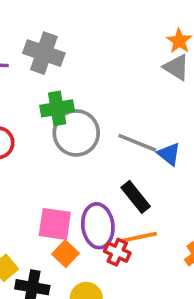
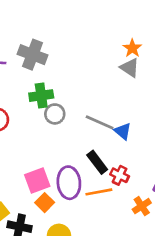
gray circle: (76, 133) -> (55, 114), size x0.6
pink square: (55, 224) -> (37, 180), turned -30
red cross: (117, 252) -> (120, 175), moved

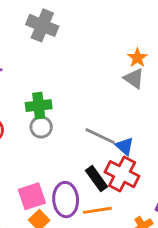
gray cross: (33, 55) -> (42, 25), moved
gray circle: (55, 114) -> (41, 127), moved
red cross: (120, 175) -> (122, 174), moved, size x1.6

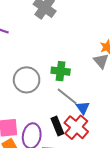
green cross: (39, 106) -> (61, 71), moved
gray circle: (41, 127) -> (27, 80), size x1.6

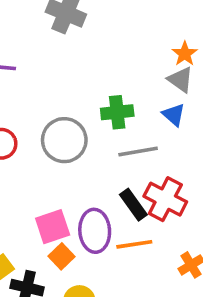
gray line: (67, 96) -> (138, 151), turned -35
blue triangle: (83, 108) -> (174, 115), moved

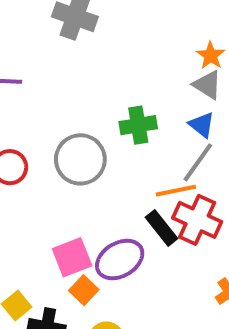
gray line: (138, 151) -> (198, 162), moved, turned -42
purple ellipse: (95, 231) -> (120, 260), turned 66
orange line: (134, 244) -> (176, 191), moved

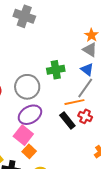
red cross: (197, 220) -> (85, 116), size x0.6
pink square: (72, 257) -> (23, 135), turned -30
purple ellipse: (120, 260) -> (30, 115), moved

